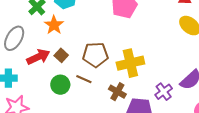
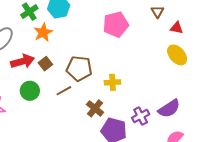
yellow cross: (130, 63) -> (112, 82), size x0.6
brown line: (84, 79) -> (64, 91), turned -63
green circle: (60, 85) -> (30, 91), moved

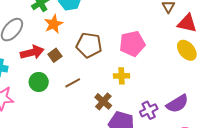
pink pentagon: (116, 24) -> (132, 44), moved
red triangle: (177, 28) -> (187, 23), size x1.5
brown pentagon: (79, 68) -> (89, 45), moved

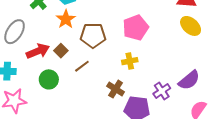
orange star: (54, 24) -> (66, 19), moved
brown line: (73, 83) -> (82, 66), moved

